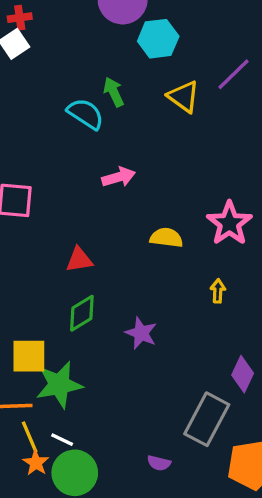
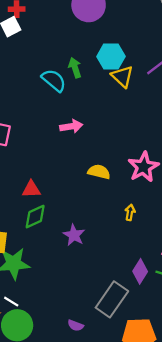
cyan hexagon: (158, 39) -> (111, 57), moved
red triangle: (79, 260) -> (31, 189), moved

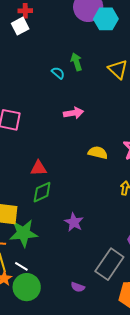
cyan hexagon: (111, 57) -> (106, 19), moved
cyan semicircle: (54, 80) -> (58, 73), size x0.6
purple star: (74, 235) -> (74, 222), moved

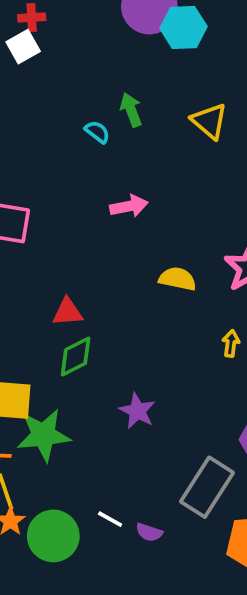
white line: (21, 266) -> (110, 519), moved

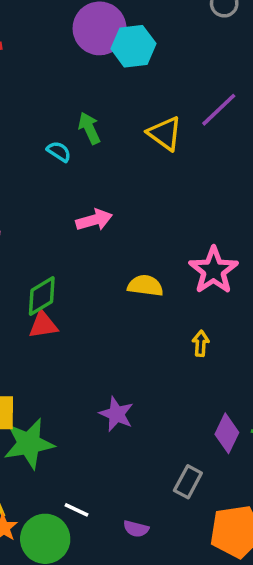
green diamond: (76, 357) -> (42, 296), moved
gray rectangle: (207, 487) -> (188, 482), size x0.6
white line: (110, 519) -> (77, 510), moved

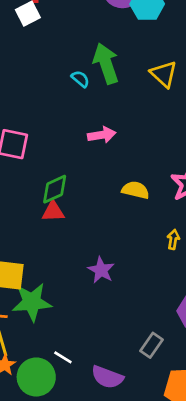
green arrow: (89, 128) -> (106, 63), size x1.6
purple star: (116, 414) -> (101, 270), moved
purple semicircle: (136, 529) -> (107, 377), size x1.6

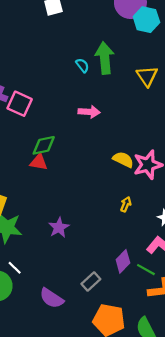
yellow semicircle: (136, 190) -> (123, 160), moved
purple star: (101, 270) -> (59, 227), moved
white line: (63, 357) -> (15, 268), moved

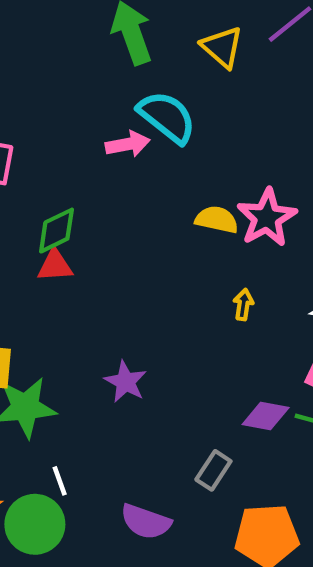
cyan semicircle: (82, 65) -> (167, 117), moved, size x2.0
purple diamond: (123, 261) -> (266, 416), turned 70
white line: (15, 268) -> (60, 481), turned 40

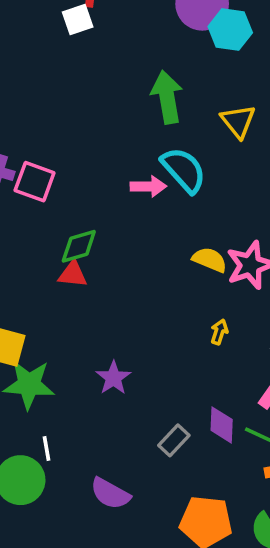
purple diamond: (266, 416) -> (222, 425), turned 72
gray rectangle: (213, 470) -> (174, 440), moved

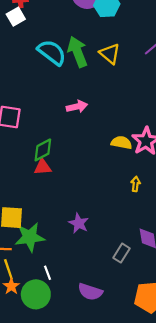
yellow triangle: (238, 121) -> (110, 54), moved
cyan semicircle: (184, 170) -> (52, 52), moved

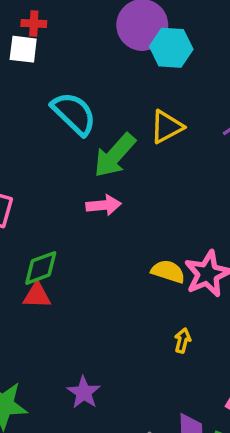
white square: (16, 17) -> (23, 49), turned 30
green arrow: (77, 52) -> (115, 155), moved, turned -124
yellow triangle: (110, 54) -> (167, 127), turned 45

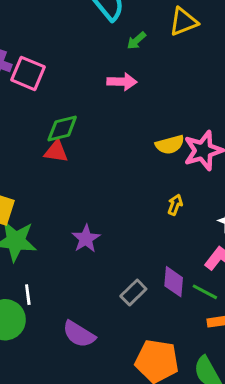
green arrow: (115, 155) -> (136, 41), size x0.5
yellow semicircle: (168, 271) -> (170, 145), turned 140

